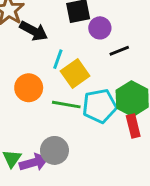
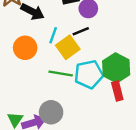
black line: (119, 51) -> (81, 31), moved
orange circle: (29, 88) -> (25, 48), moved

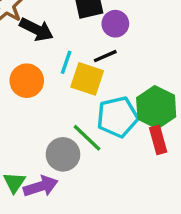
yellow square: (68, 47) -> (87, 79), turned -35
green line: (61, 74) -> (87, 138), moved, turned 35
gray circle: (51, 112) -> (63, 154), moved

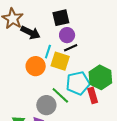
purple circle: (115, 24) -> (67, 35), moved
orange circle: (27, 81) -> (36, 66), moved
red rectangle: (158, 140) -> (93, 95), moved

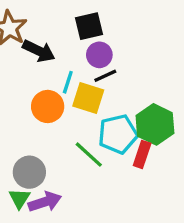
red rectangle: (93, 95) -> (142, 154), turned 35
gray circle: (46, 105) -> (29, 172), moved

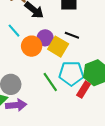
purple circle: (99, 55) -> (45, 38), moved
black line: (105, 76) -> (72, 35), turned 32
cyan line: (68, 82) -> (14, 31), moved, turned -72

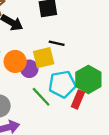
purple circle: (45, 38) -> (29, 69), moved
yellow square: (58, 47) -> (44, 58), turned -36

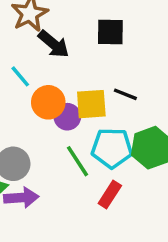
black line: (57, 43) -> (125, 94), moved
red rectangle: (78, 99) -> (110, 195), moved

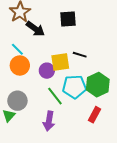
orange circle: (48, 102) -> (20, 65), moved
red rectangle: (110, 195) -> (95, 115), moved
purple arrow: (21, 198) -> (49, 121), moved, turned 108

